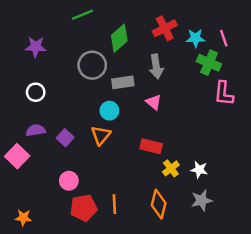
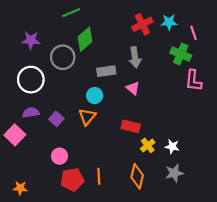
green diamond: (119, 38) -> (85, 39), moved
cyan star: (195, 38) -> (169, 22), moved
gray circle: (92, 65) -> (63, 57), moved
white circle: (36, 92) -> (31, 80), size x1.6

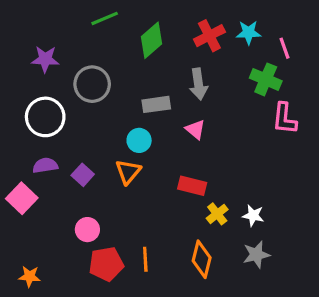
green diamond: (85, 39) -> (152, 40), moved

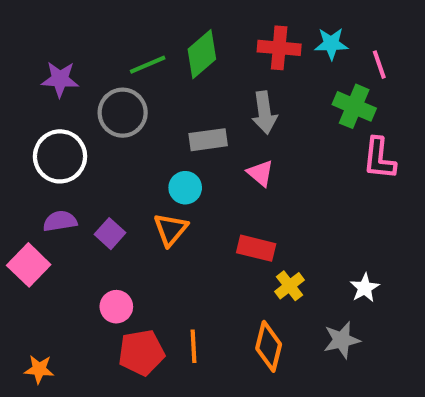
green line: (105, 18) -> (148, 65), moved
red cross: (209, 36) -> (279, 48), turned 32
white star: (253, 215) -> (365, 288), moved, turned 30

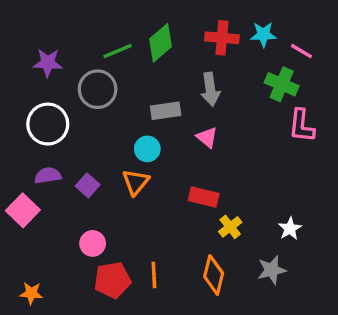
pink line: (379, 65) -> (302, 51), turned -40

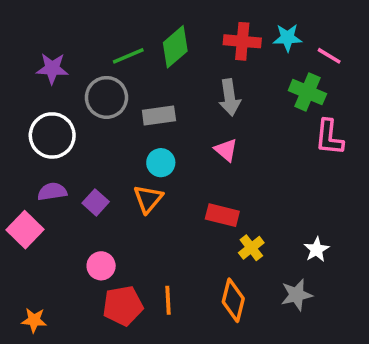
gray rectangle: (166, 111) -> (159, 116), moved

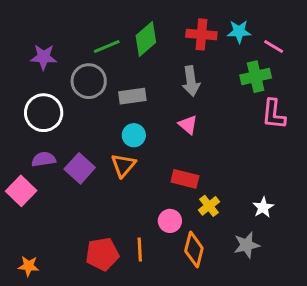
green cross: (307, 92) -> (256, 77), turned -36
purple square: (96, 202) -> (80, 168), size x1.4
pink circle: (101, 266) -> (170, 221), moved

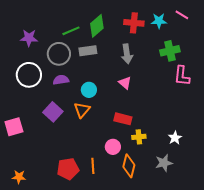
pink line: (274, 47) -> (182, 15), moved
gray rectangle: (132, 96) -> (88, 51), moved
purple semicircle: (44, 159) -> (61, 80), moved
pink square: (21, 191) -> (14, 127), turned 30
yellow cross: (209, 206) -> (139, 137), turned 32

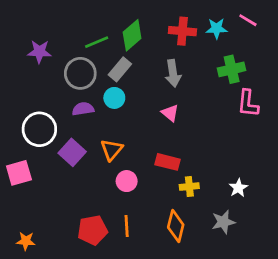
gray rectangle: (88, 51) -> (120, 69), turned -42
white circle: (29, 75) -> (39, 129), moved
cyan circle: (89, 90) -> (114, 98), moved
pink circle: (113, 147) -> (127, 181), moved

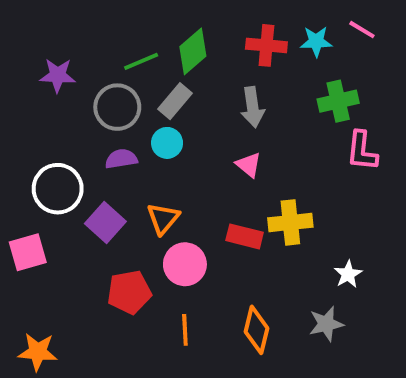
pink circle: (127, 181) -> (185, 264), size x1.4
yellow cross: (189, 187) -> (290, 222), moved, size x1.5
red pentagon: (93, 230) -> (129, 292), moved
orange star: (26, 241) -> (38, 352), size x1.4

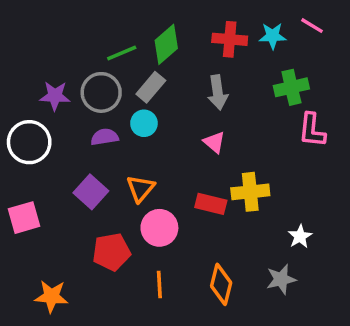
purple star: (58, 75) -> (55, 96), moved
white circle: (58, 189) -> (29, 142), moved
orange star: (38, 352) -> (51, 296), moved

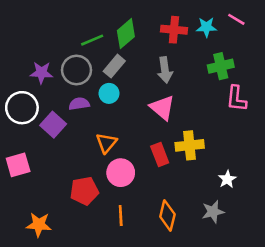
pink triangle: (214, 142) -> (162, 108), size x1.5
purple square: (91, 192) -> (53, 125), moved
red rectangle: (211, 204) -> (160, 154), turned 55

